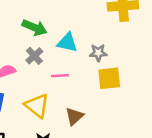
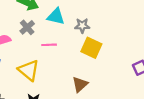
yellow square: (109, 78) -> (91, 48), turned 30
brown triangle: (74, 116) -> (80, 84), moved

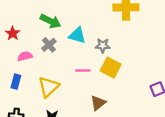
pink line: (49, 45) -> (83, 71), moved
yellow triangle: (29, 70) -> (49, 87), turned 35

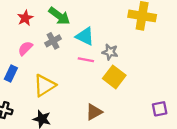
red star: (13, 33) -> (25, 18), moved
pink semicircle: (25, 56) -> (25, 48), turned -40
pink line: (83, 71) -> (86, 60), moved

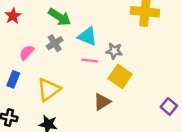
red star: (25, 18) -> (13, 16), moved
purple square: (160, 109) -> (169, 106), turned -35
brown triangle: (94, 112) -> (102, 102), moved

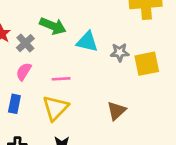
gray cross: (55, 43) -> (25, 43), moved
pink line: (90, 60) -> (61, 79), moved
yellow square: (120, 76) -> (147, 64), moved, turned -35

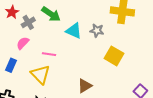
gray star: (120, 52) -> (97, 31), moved
yellow square: (147, 64) -> (114, 56), turned 30
yellow triangle: (55, 108) -> (40, 74), turned -40

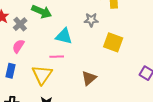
cyan triangle: (74, 31) -> (64, 36), moved
pink line: (49, 54) -> (57, 57), moved
yellow triangle: (40, 74) -> (42, 75), turned 30

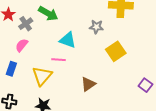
yellow square: (113, 42) -> (116, 51), turned 30

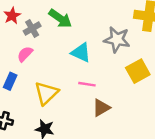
gray star: (96, 27) -> (117, 40), size x1.5
pink line: (58, 60) -> (87, 84), moved

